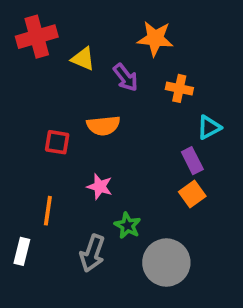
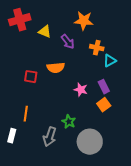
cyan triangle: (209, 127) -> (110, 61), moved
pink star: (100, 187) -> (81, 90), moved

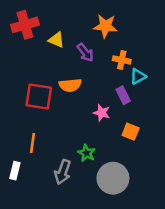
red square: (31, 77) -> (39, 96), size x1.6
purple rectangle: (104, 87) -> (123, 95), moved
orange square: (104, 105) -> (131, 132), turned -32

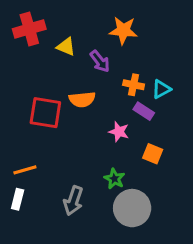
orange cross: (122, 60) -> (134, 85), moved
purple rectangle: (123, 95) -> (144, 111), turned -30
orange line: (32, 143) -> (25, 170), moved, turned 66
green star: (87, 153) -> (114, 179), moved

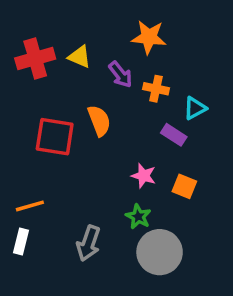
red cross: (29, 29) -> (35, 58), moved
orange cross: (134, 85) -> (156, 89), moved
orange semicircle: (82, 99) -> (99, 121), turned -105
pink star: (119, 132) -> (144, 176), moved

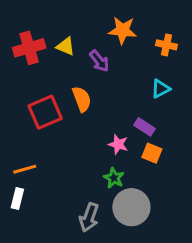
orange cross: (156, 89) -> (167, 45), moved
purple rectangle: (174, 135) -> (145, 127), moved
red square: (55, 137) -> (45, 112), turned -32
gray arrow: (88, 243) -> (89, 217), moved

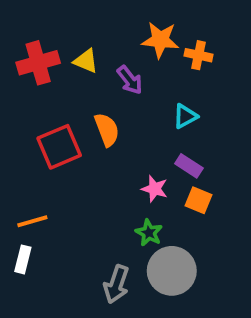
orange cross: (167, 45) -> (198, 55), moved
cyan triangle: (161, 89) -> (185, 116), moved

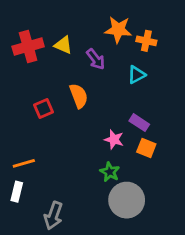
cyan triangle: (185, 116) -> (137, 75), moved
red square: (59, 147) -> (44, 108), size x0.6
gray arrow: (116, 284) -> (53, 216), moved

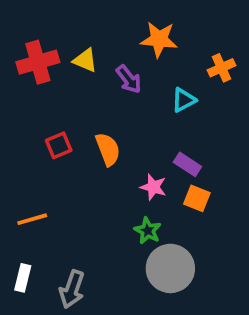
orange cross: (146, 41) -> (221, 68), moved, turned -36
orange semicircle: (79, 96) -> (108, 149), moved
white rectangle: (17, 192) -> (23, 278), moved

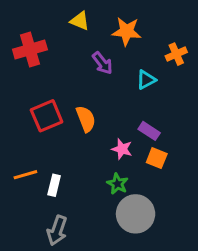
yellow triangle: (85, 60) -> (80, 21), moved
red square: (59, 145) -> (47, 116), size x1.5
white rectangle: (23, 278) -> (54, 185), moved

